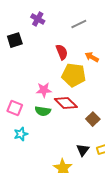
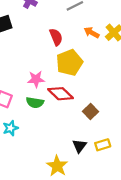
orange arrow: (92, 57) -> (92, 33), moved
yellow pentagon: (74, 75) -> (69, 63), turned -30

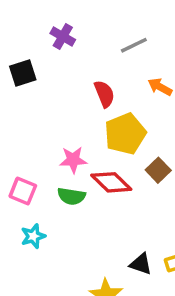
brown square: (90, 111) -> (158, 170), moved
black triangle: (79, 146) -> (141, 264), turned -48

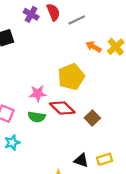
red semicircle: (104, 94) -> (53, 12), moved
brown square: (158, 170) -> (92, 118), moved

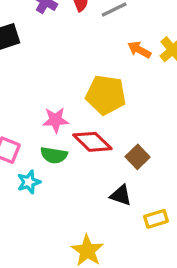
yellow pentagon: (71, 77) -> (106, 95), turned 30
cyan star: (12, 143) -> (29, 182), moved
black triangle: (81, 160) -> (121, 195), moved

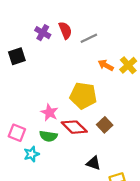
pink star: (56, 120) -> (49, 112), turned 30
brown square: (138, 157) -> (105, 125), moved

